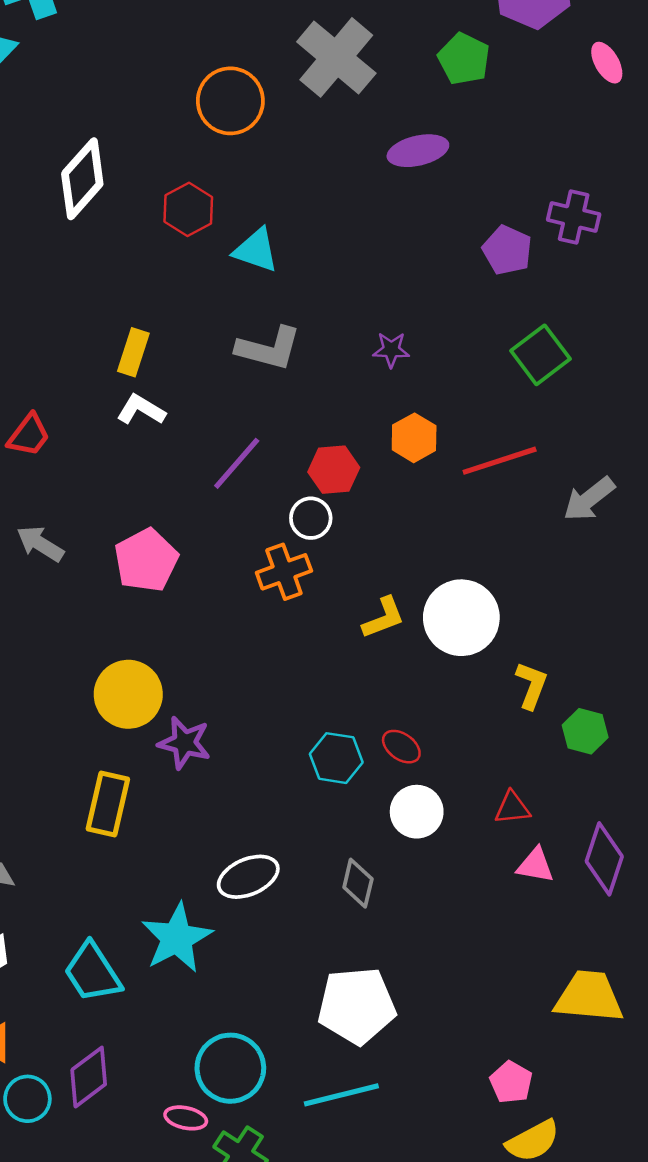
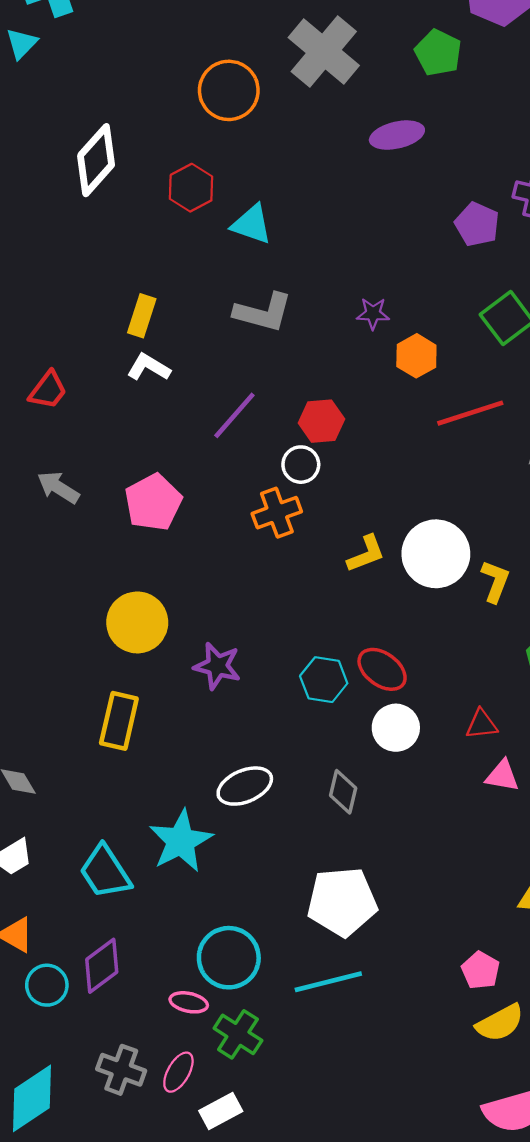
orange hexagon: (414, 438) -> (416, 356), moved
yellow L-shape: (532, 685) -> (495, 581), moved
purple star: (184, 743) -> (217, 666), moved
red ellipse: (401, 747) -> (382, 669), size x1.4

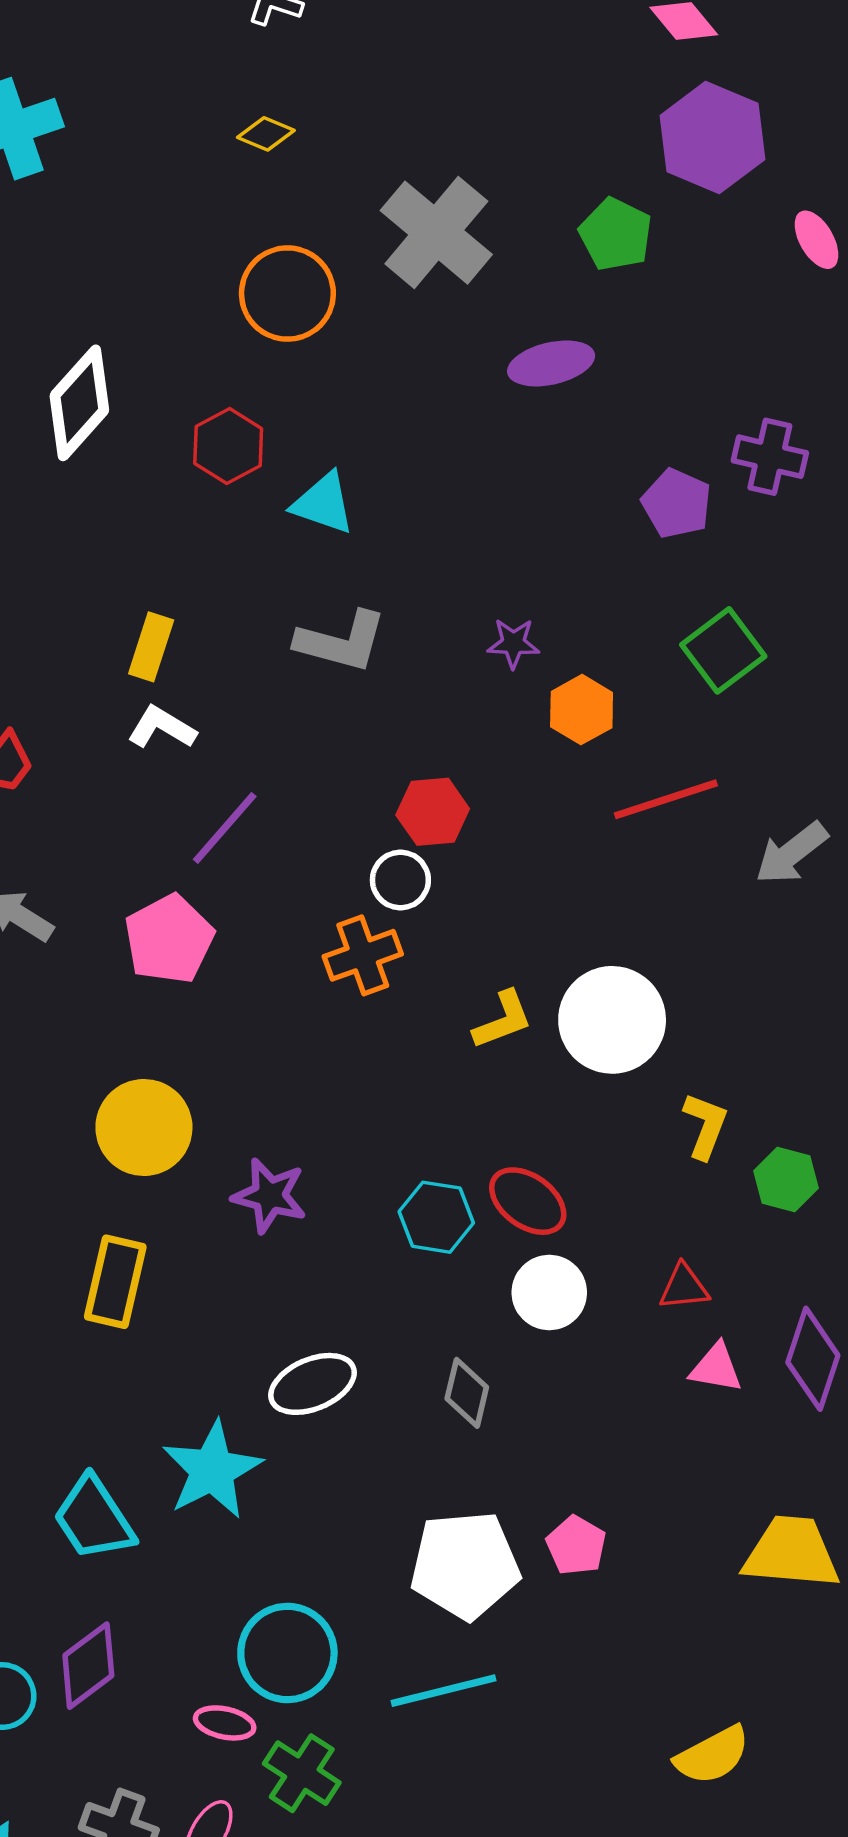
purple line: (234, 415) -> (225, 828), moved
yellow L-shape: (495, 581) -> (705, 1126), moved
pink pentagon: (480, 970) -> (576, 1545), moved

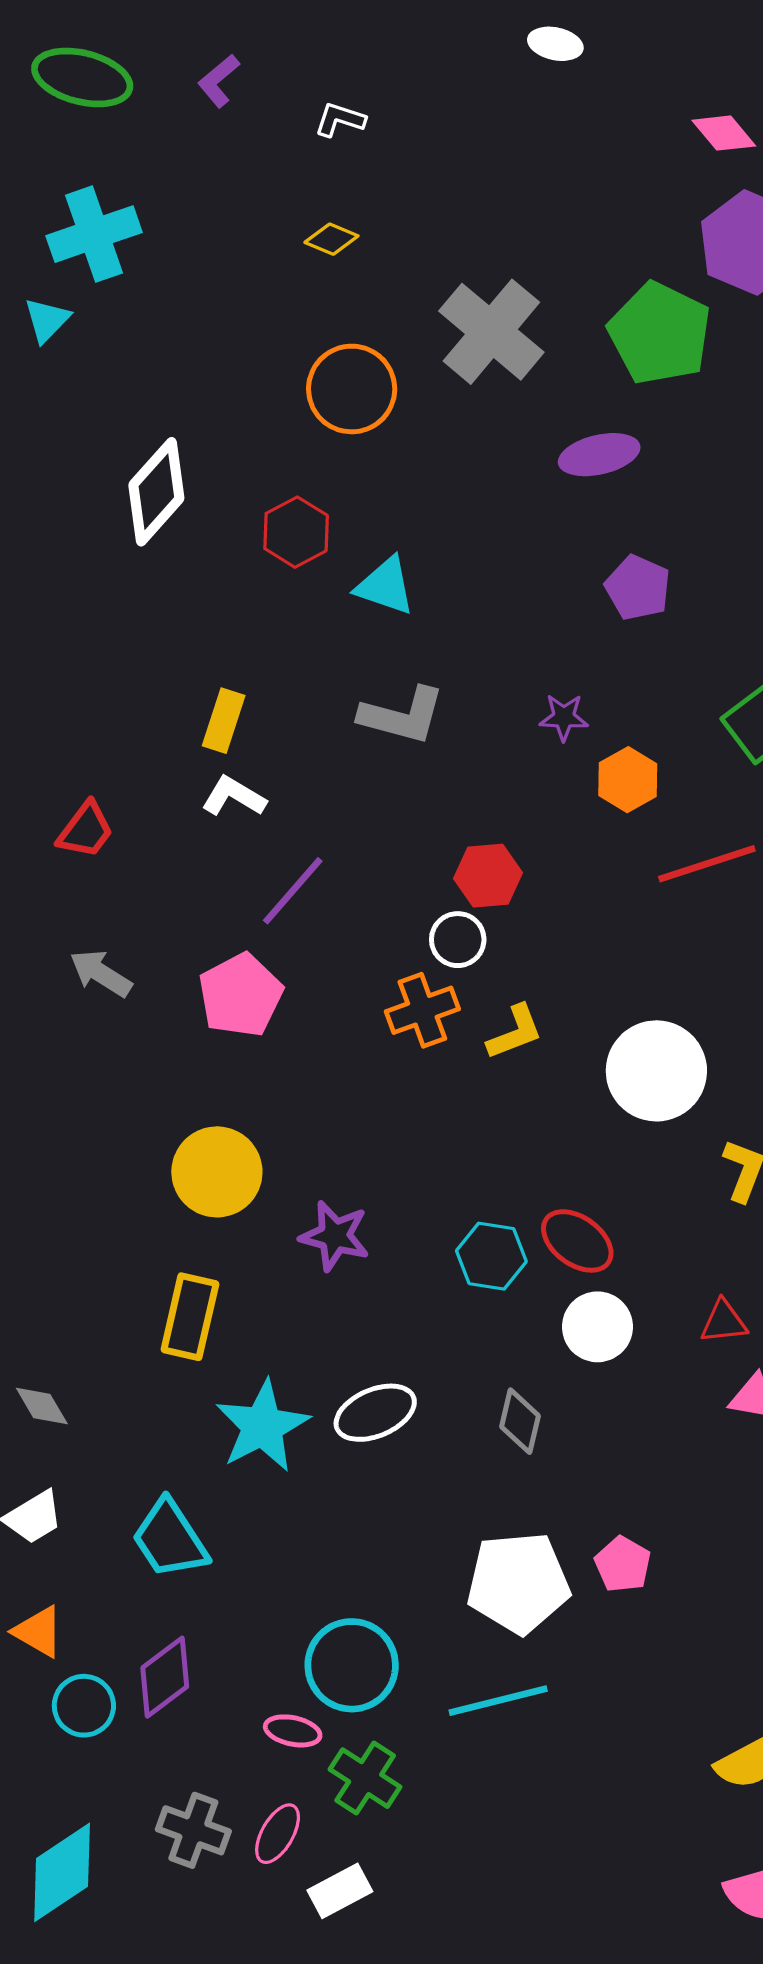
green pentagon: (616, 234) -> (660, 333), size x1.5
purple pentagon: (677, 503) -> (638, 588), moved
yellow L-shape: (503, 1020) -> (515, 1032), moved
cyan star: (212, 1470) -> (262, 1426), moved

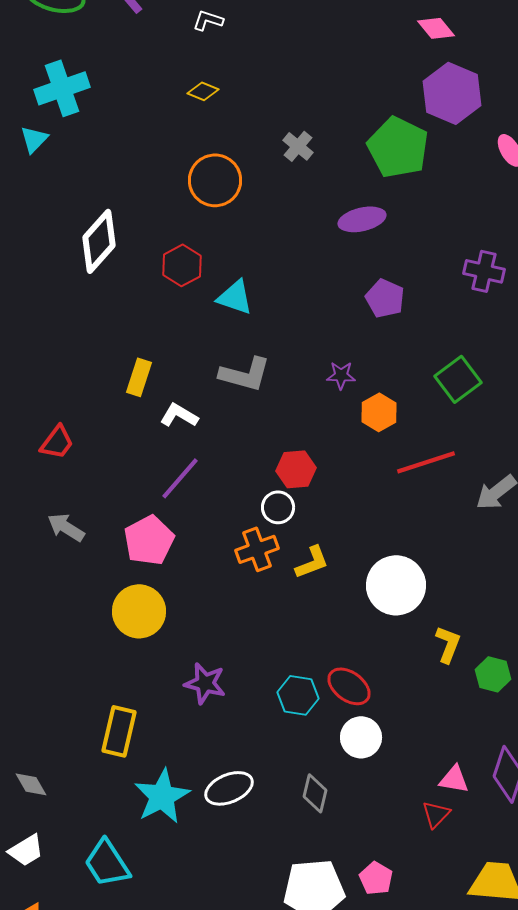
gray cross: (491, 332) -> (298, 146), size x0.5
white L-shape: (234, 796) -> (179, 415), moved
yellow circle: (217, 1172) -> (139, 611), moved
red triangle: (724, 1322) -> (436, 814), moved, turned -40

